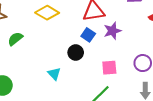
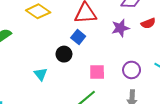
purple star: (112, 31) -> (120, 28), moved

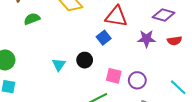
black circle: (64, 54) -> (85, 60), moved
purple circle: (132, 70) -> (137, 80), moved

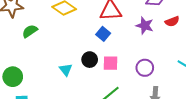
purple star: (146, 39) -> (145, 26), turned 30
pink square: (114, 76) -> (110, 63), moved

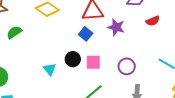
purple star: (145, 26) -> (116, 27), moved

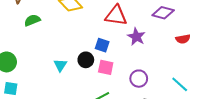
red semicircle: (153, 21) -> (183, 39), moved
blue square: (86, 34) -> (102, 45), moved, turned -32

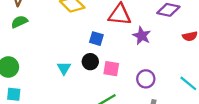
green semicircle: (32, 20) -> (19, 22), moved
blue square: (102, 45) -> (96, 39), moved

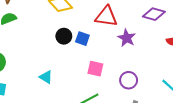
black circle: (90, 62) -> (64, 36), moved
cyan triangle: (64, 68) -> (46, 77), moved, turned -32

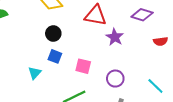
blue square: (82, 39) -> (55, 56), moved
cyan triangle: (46, 77) -> (35, 73), turned 40

